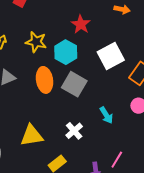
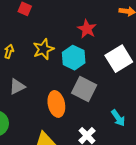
yellow star: (36, 42) -> (43, 49), turned -30
orange ellipse: (45, 80) -> (56, 104), moved

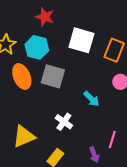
white square: (119, 59) -> (81, 40), turned -32
orange ellipse: (56, 104) -> (22, 77), moved

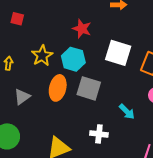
orange ellipse: (22, 77) -> (58, 88), turned 35
white cross: (64, 122) -> (99, 134), turned -30

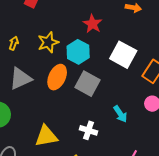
gray triangle: (22, 97) -> (20, 79), size x1.4

